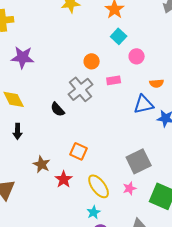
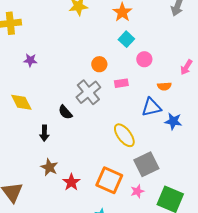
purple star: (23, 57) -> (30, 60), size x0.6
black arrow: (18, 131) -> (44, 133), moved
orange square: (79, 151) -> (109, 180), moved, size x1.5
yellow ellipse: (99, 186) -> (124, 135), moved

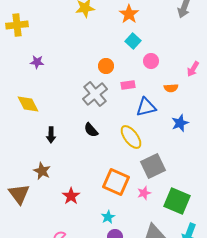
blue triangle: (151, 107) -> (146, 107), moved
black semicircle: (65, 112) -> (91, 130), moved
blue star: (173, 121) -> (180, 123), turned -30
brown star: (49, 167) -> (42, 171), moved
red star: (71, 182) -> (71, 196), moved

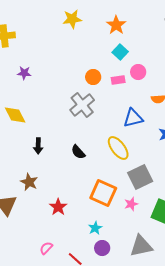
pink rectangle: (128, 85) -> (118, 80), moved
black semicircle: (91, 130) -> (78, 152), moved

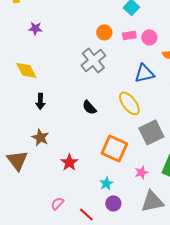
pink circle: (138, 72) -> (149, 37), moved
black arrow: (38, 146) -> (40, 101), moved
pink star: (131, 204) -> (141, 172), moved

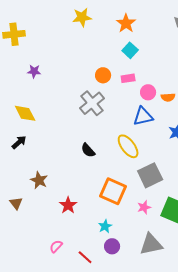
pink circle: (149, 37) -> (148, 92), moved
black arrow: (40, 101) -> (19, 142), moved, turned -133
brown triangle: (17, 160) -> (16, 203), size x0.6
pink star: (141, 172) -> (144, 207), moved

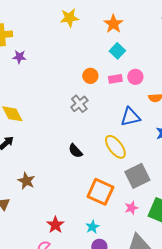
purple star: (34, 71) -> (19, 57), moved
pink circle: (148, 92) -> (135, 77), moved
gray cross: (92, 103) -> (79, 104), size x0.7
red star: (68, 205) -> (55, 225), moved

